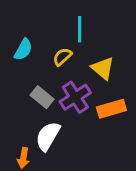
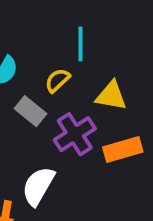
yellow triangle: (103, 68) -> (111, 96), turned -30
gray rectangle: (42, 97) -> (31, 111), moved

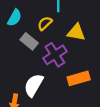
orange rectangle: (123, 150) -> (79, 78), moved

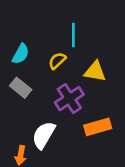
gray rectangle: (29, 41) -> (21, 88), moved

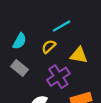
cyan line: (73, 35) -> (62, 26), turned 60

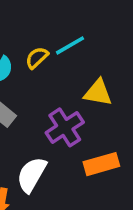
yellow semicircle: (49, 46) -> (37, 58), moved

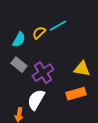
yellow triangle: (98, 93) -> (82, 69), moved
purple cross: (65, 127) -> (43, 73), moved

